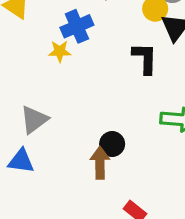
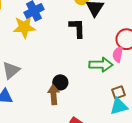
yellow star: (60, 51) -> (24, 27), size x1.6

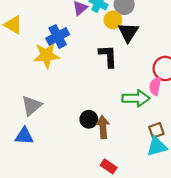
brown arrow: (54, 95) -> (103, 127), moved

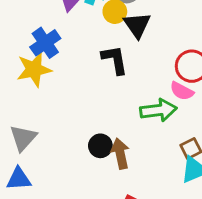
pink semicircle: (155, 86) -> (182, 91), turned -66

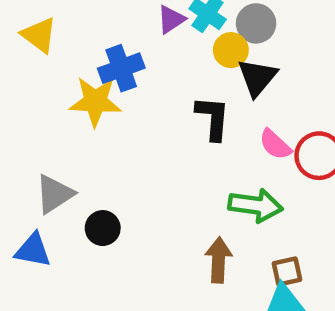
pink semicircle: (182, 91) -> (275, 144), moved
black circle: (100, 146) -> (103, 228), moved
brown arrow: (120, 154) -> (219, 260), moved

